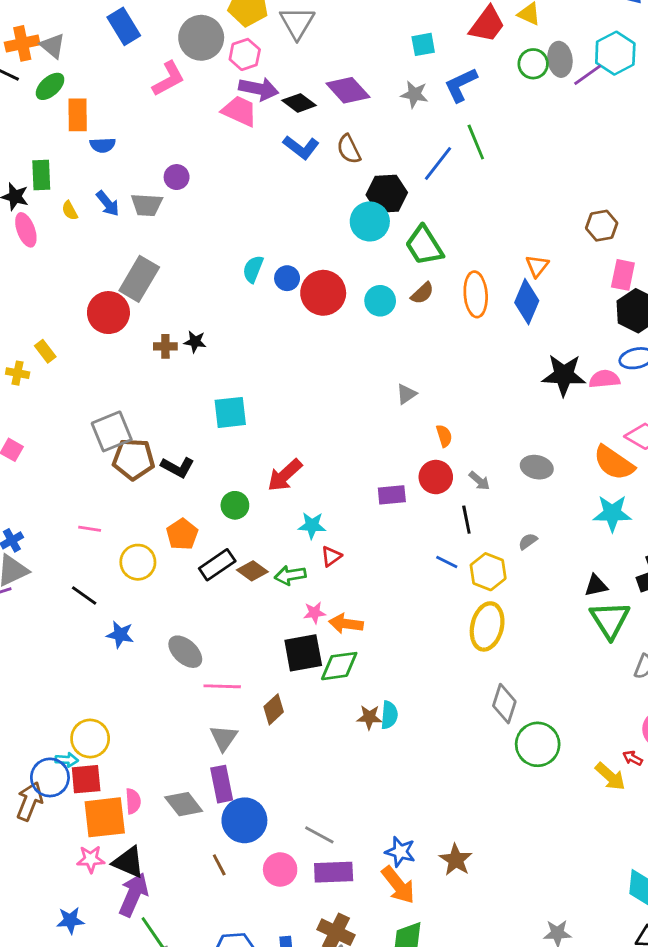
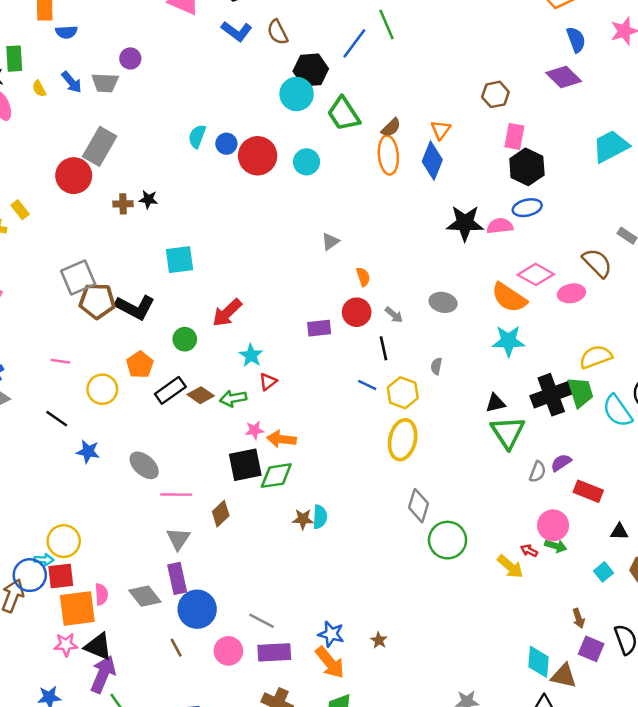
brown semicircle: (422, 293) -> (391, 128), moved
black L-shape: (178, 467) -> (135, 307), size x1.4
cyan star: (312, 525) -> (251, 355), turned 30
gray semicircle: (528, 541) -> (436, 366), turned -42
brown star: (456, 860) -> (379, 640), size x0.6

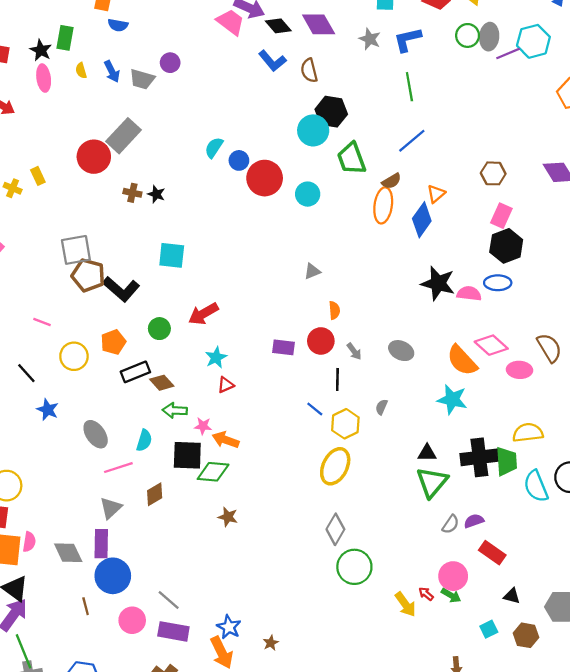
blue line: (354, 43) -> (412, 141), moved
green arrow: (233, 398) -> (175, 410), moved
pink line: (176, 495) -> (118, 468), turned -32
cyan semicircle: (320, 517) -> (144, 440), moved

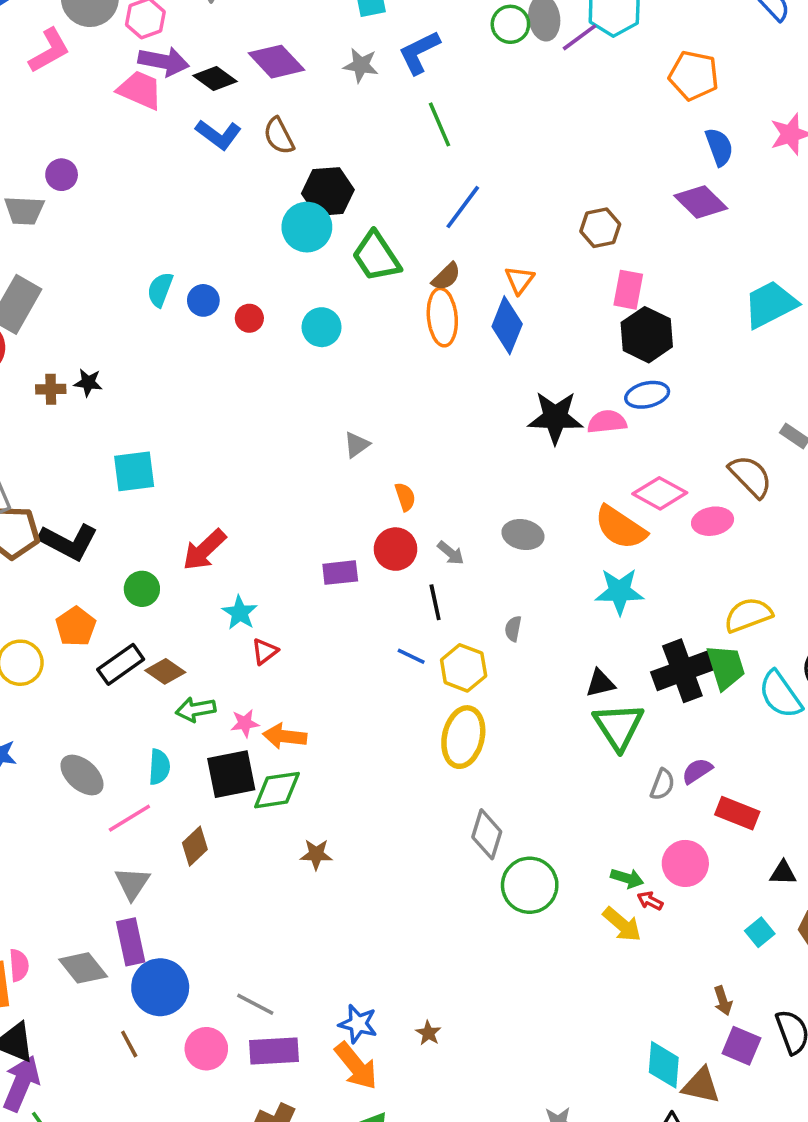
red circle: (265, 178) -> (249, 318), size x0.5
green arrow: (451, 595) -> (627, 878), moved

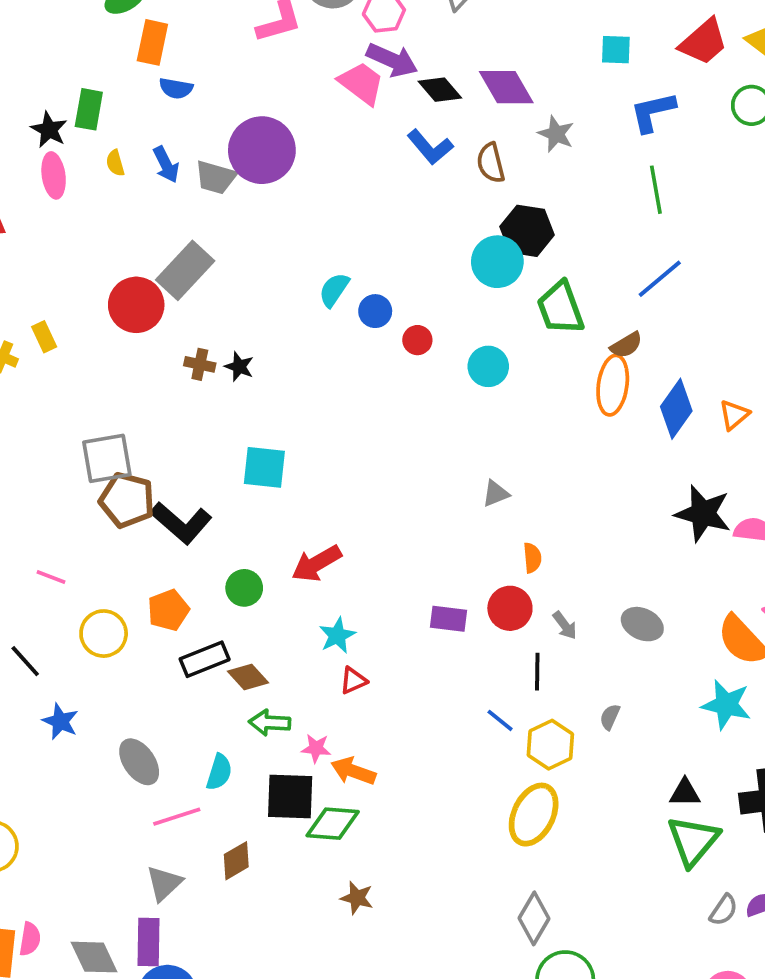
gray star: (361, 65) -> (556, 134), moved
purple circle: (62, 175) -> (262, 150), size x2.0
orange triangle: (519, 280) -> (734, 415), moved

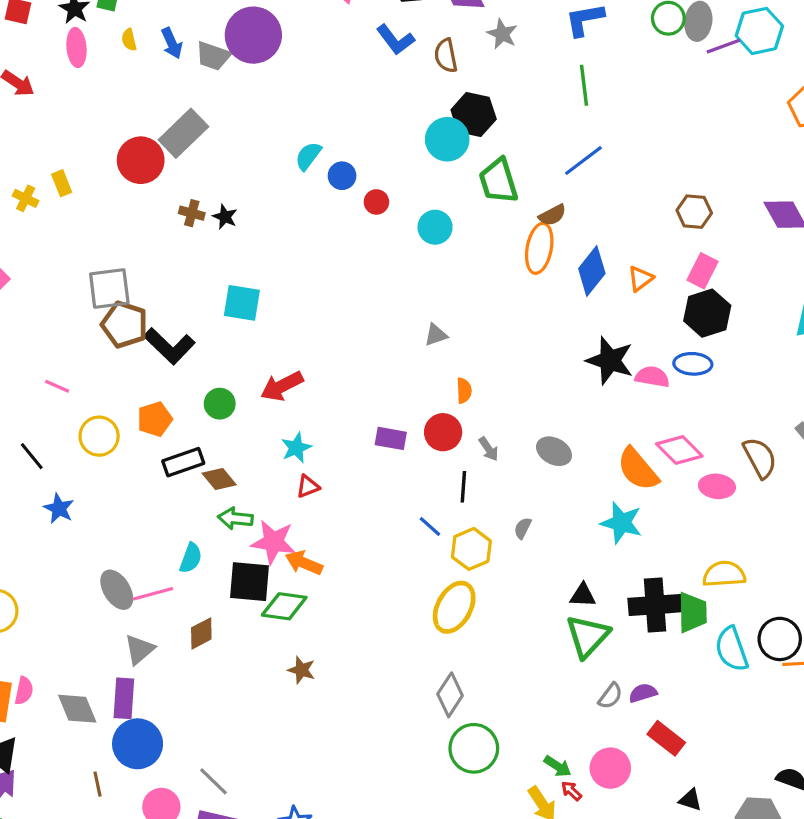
pink star: (316, 748) -> (273, 542), size x1.8
gray ellipse: (139, 762) -> (117, 590), moved

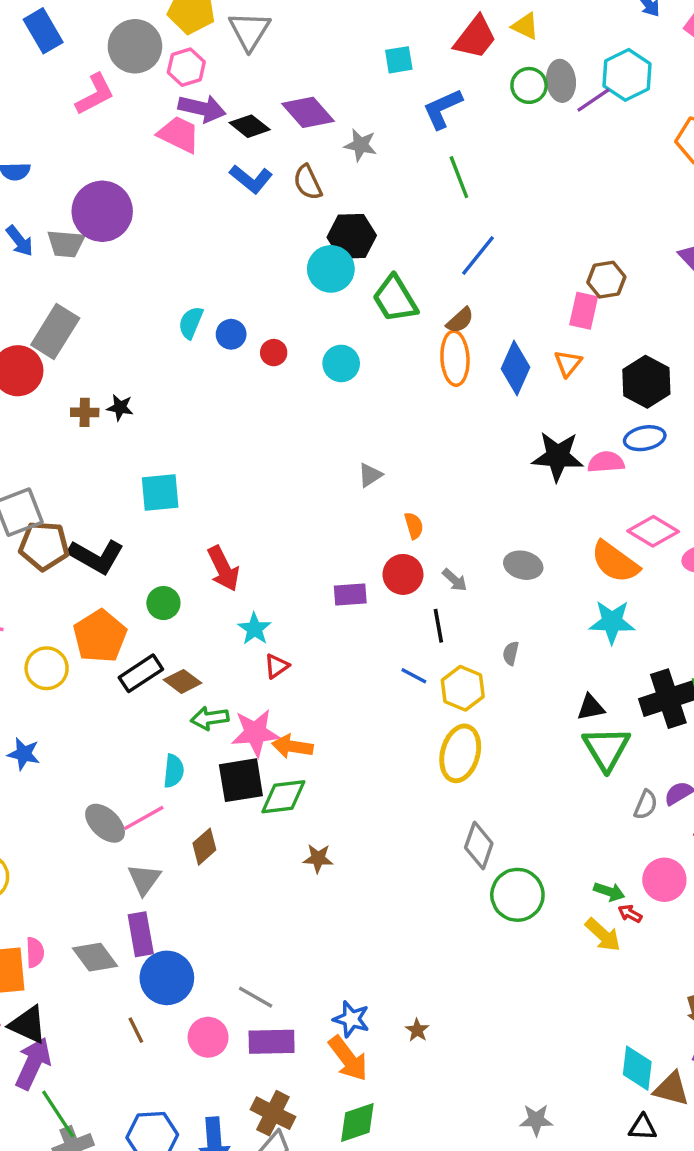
pink rectangle: (703, 271) -> (584, 311), moved
red arrow: (282, 386) -> (223, 569), turned -75
orange pentagon: (155, 419) -> (100, 636), size x1.4

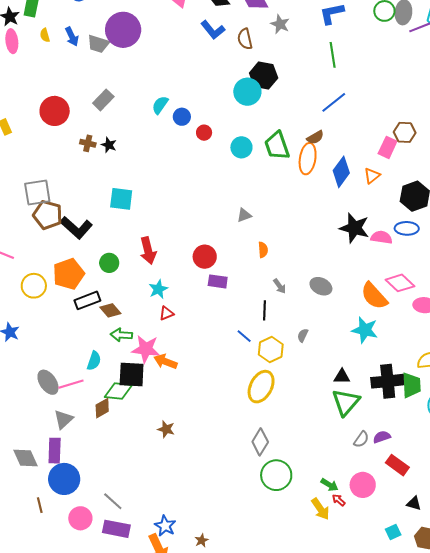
green trapezoid: (395, 299) -> (277, 146), moved
gray rectangle: (55, 332) -> (103, 100), moved, size x0.7
red circle: (403, 574) -> (205, 257), moved
green diamond: (283, 797) -> (118, 391), moved

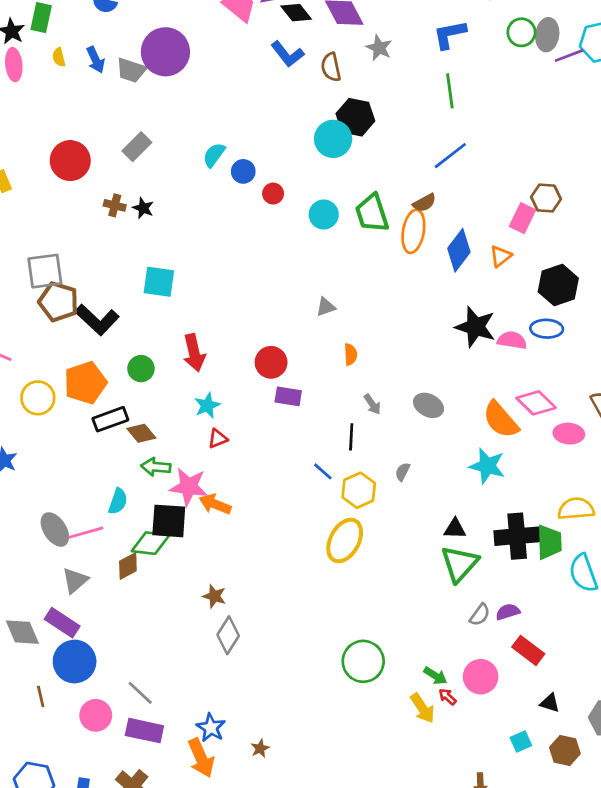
gray diamond: (260, 442) -> (228, 635), moved
purple rectangle: (55, 451) -> (62, 623), turned -60

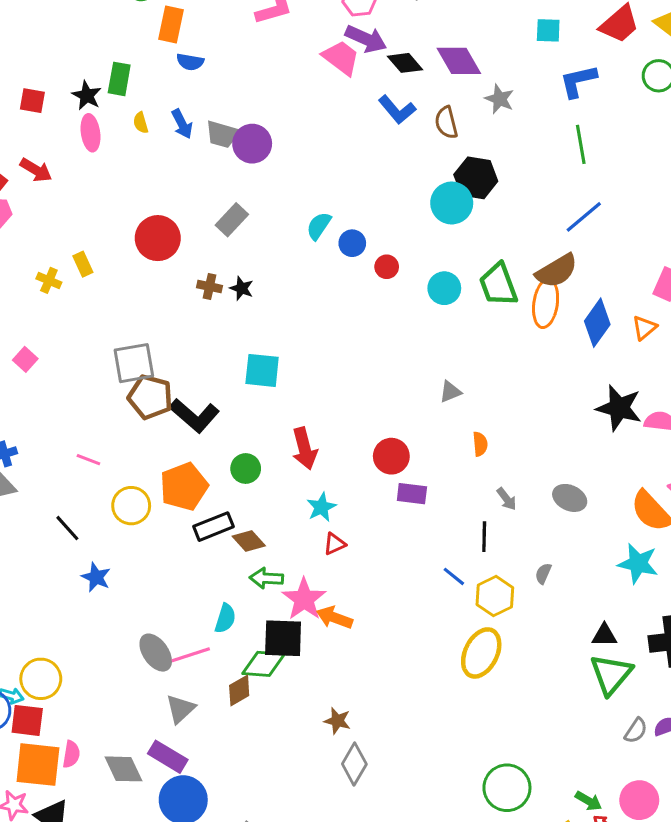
purple circle: (165, 52) -> (252, 144), moved, size x0.7
brown semicircle: (424, 203) -> (557, 271), size x1.6
pink star: (189, 487) -> (304, 599), turned 30

